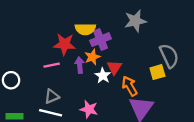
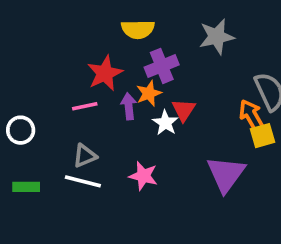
yellow semicircle: (85, 29) -> (138, 29), moved
red star: (64, 44) -> (105, 73), turned -30
yellow square: (157, 72) -> (262, 136), moved
orange arrow: (130, 86) -> (251, 115), moved

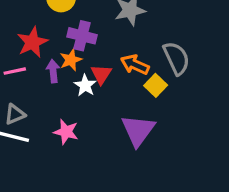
purple cross: (162, 66) -> (82, 36), turned 36
orange arrow: (251, 115) -> (135, 65), moved, turned -36
yellow square: (262, 136) -> (156, 85), moved, turned -30

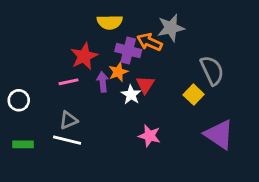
orange arrow: (135, 65) -> (150, 42), moved
purple triangle: (138, 130) -> (219, 134), moved, turned -32
pink star: (66, 132) -> (150, 136), moved

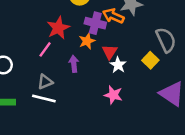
pink line: (68, 82) -> (45, 49), turned -42
purple arrow: (103, 82) -> (74, 64), moved
white star: (131, 95) -> (118, 65), moved

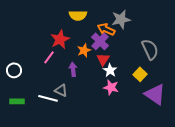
purple cross: (95, 23) -> (100, 41), moved, turned 30
yellow square: (150, 60) -> (140, 74), moved
gray triangle: (45, 82) -> (61, 90), moved, turned 48
pink star: (113, 95) -> (111, 87), moved

